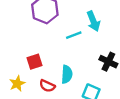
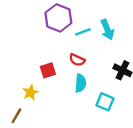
cyan line: (74, 35) -> (83, 32), moved
red semicircle: (47, 86) -> (77, 60), moved

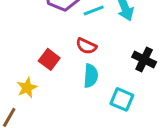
red square: (48, 70) -> (49, 59), turned -35

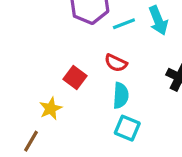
cyan square: (122, 99) -> (127, 128), moved

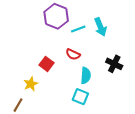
cyan semicircle: (121, 95) -> (86, 76), moved

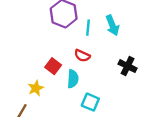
cyan line: (78, 29) -> (88, 28), turned -64
cyan semicircle: (86, 76) -> (73, 79), moved

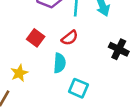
red semicircle: (82, 56) -> (70, 38), turned -63
red square: (53, 66) -> (36, 38), moved

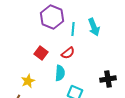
black cross: (119, 49) -> (108, 79), moved, turned -35

